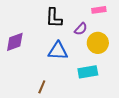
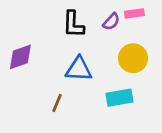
purple semicircle: (81, 29) -> (111, 22), moved
brown line: (42, 87) -> (57, 103), moved

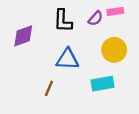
purple diamond: (20, 57) -> (23, 36), moved

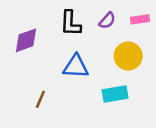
pink rectangle: (115, 11) -> (140, 19), moved
brown line: (49, 88) -> (40, 99), moved

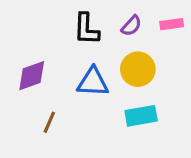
purple diamond: (26, 40) -> (32, 76), moved
yellow circle: (128, 56) -> (138, 69), moved

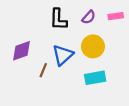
blue triangle: (93, 82) -> (63, 55), turned -45
brown line: (49, 122) -> (43, 70), moved

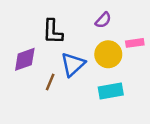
pink rectangle: (116, 16) -> (135, 43), moved
black L-shape: (58, 19) -> (53, 32), moved

